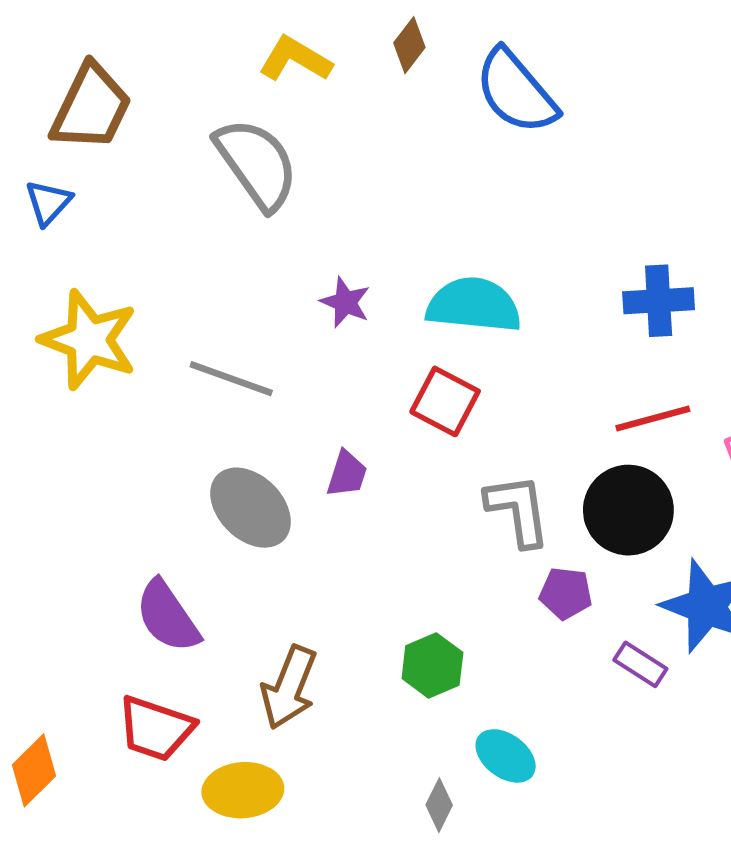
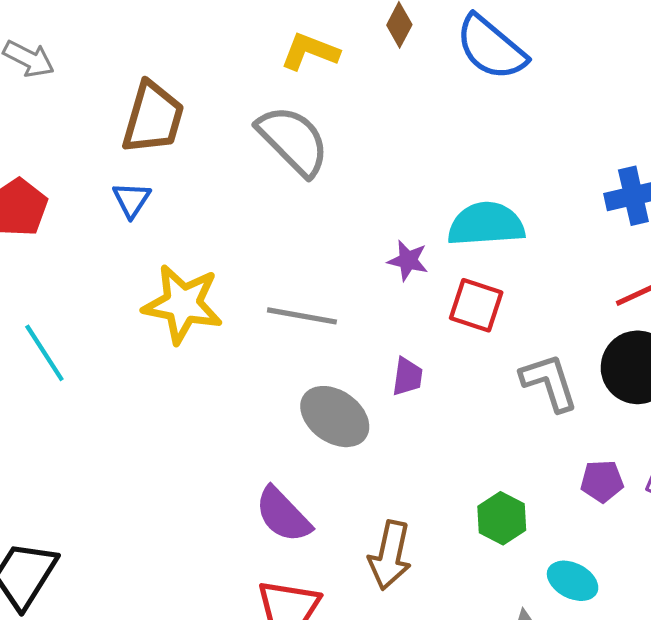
purple star: (345, 302) -> (408, 260), moved
purple pentagon: (566, 593) -> (602, 481), moved

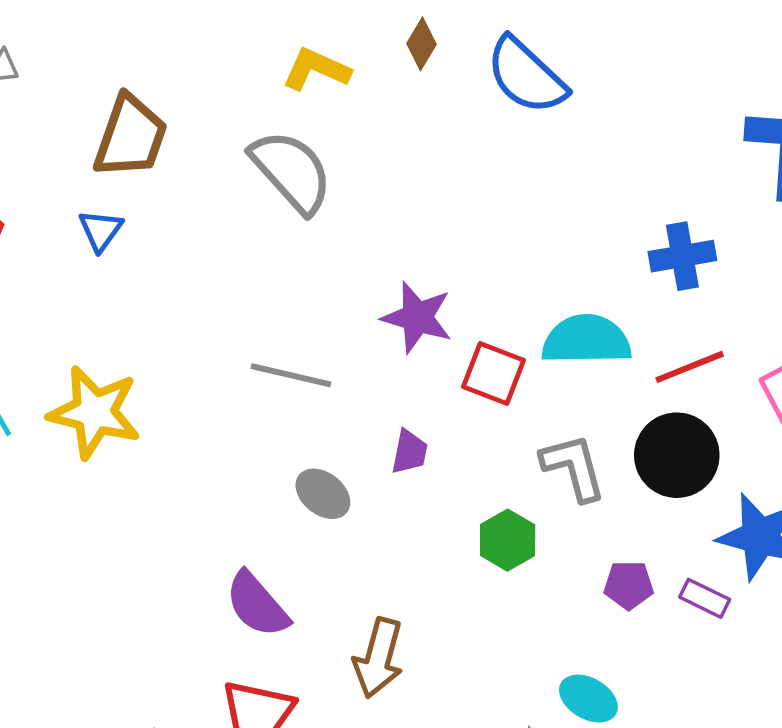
cyan semicircle: (486, 224) -> (586, 340), moved
purple star: (408, 260) -> (417, 317), size x1.5
yellow star: (183, 304) -> (95, 412), moved
gray ellipse: (335, 417) -> (323, 494), size x0.7
green hexagon: (502, 518) -> (508, 540), moved

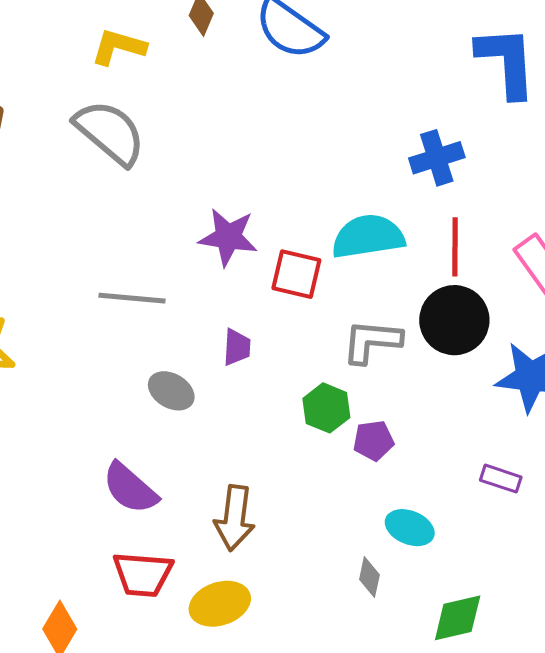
red line: (690, 367) -> (455, 247), turned -60
gray L-shape: (573, 467) -> (372, 341), turned -62
purple pentagon: (629, 585) -> (373, 440), moved
purple rectangle: (705, 598) -> (501, 479), moved

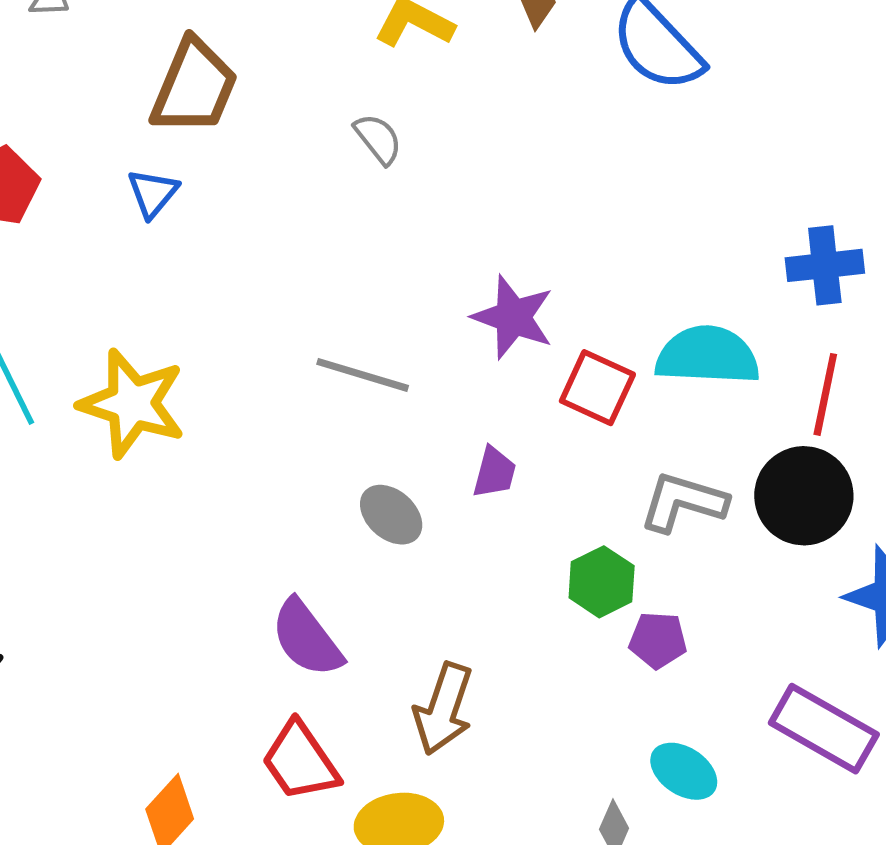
gray semicircle: (110, 133) -> (378, 139), size x0.5
purple rectangle: (501, 479) -> (824, 729), size x1.8
red trapezoid: (143, 574) -> (300, 761), turned 40

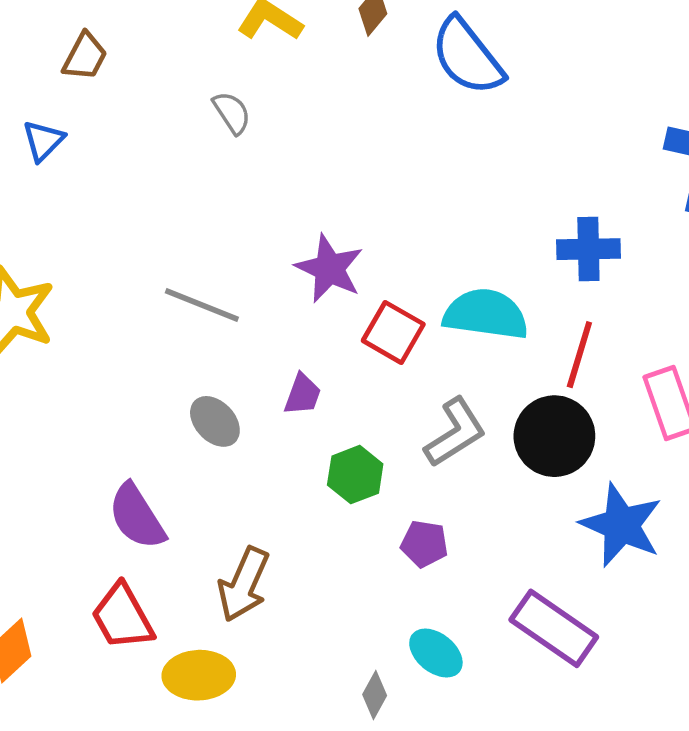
brown trapezoid: (194, 87) -> (85, 56), size x0.6
gray L-shape: (683, 502) -> (455, 433), turned 126
green hexagon: (602, 582) -> (355, 475), moved

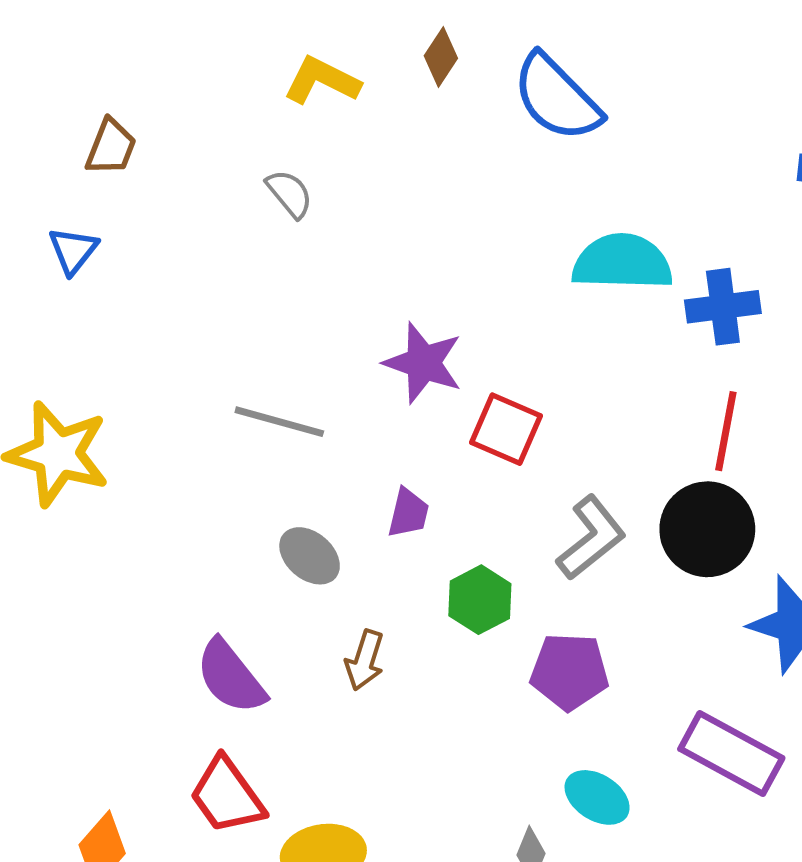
cyan semicircle: (486, 314) -> (622, 262), moved
purple pentagon: (424, 544) -> (569, 672), size x1.4
brown arrow: (244, 584) -> (365, 660), moved, size x0.7

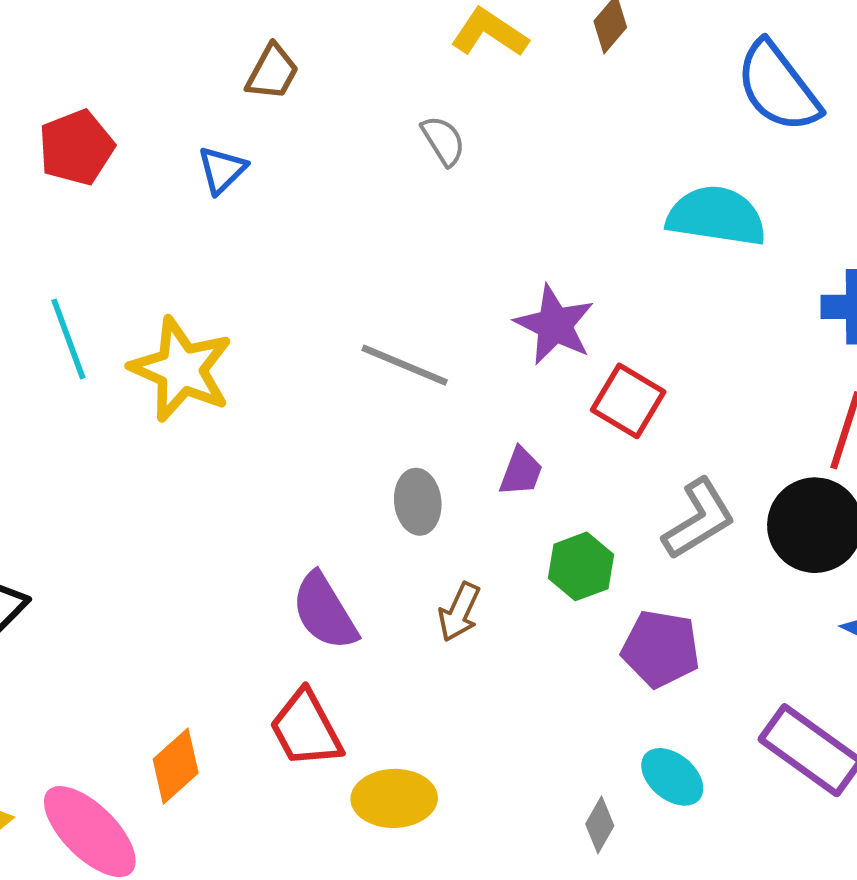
blue semicircle: (557, 98) -> (778, 87), moved
cyan semicircle: (622, 262) -> (716, 216), moved
gray ellipse: (310, 556) -> (418, 502), turned 36

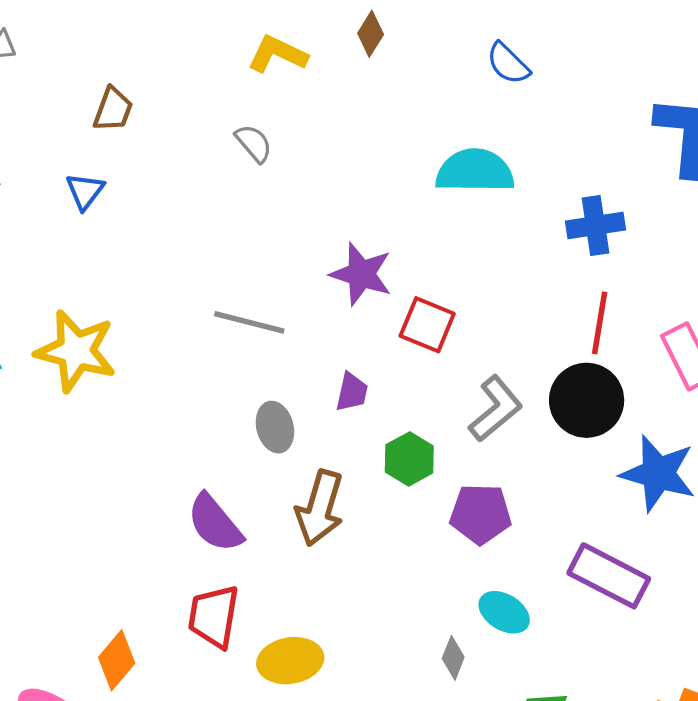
blue semicircle: (778, 87) -> (508, 63), size x0.6
brown arrow: (459, 612) -> (320, 508), size x1.6
red trapezoid: (306, 729) -> (214, 616), turned 46

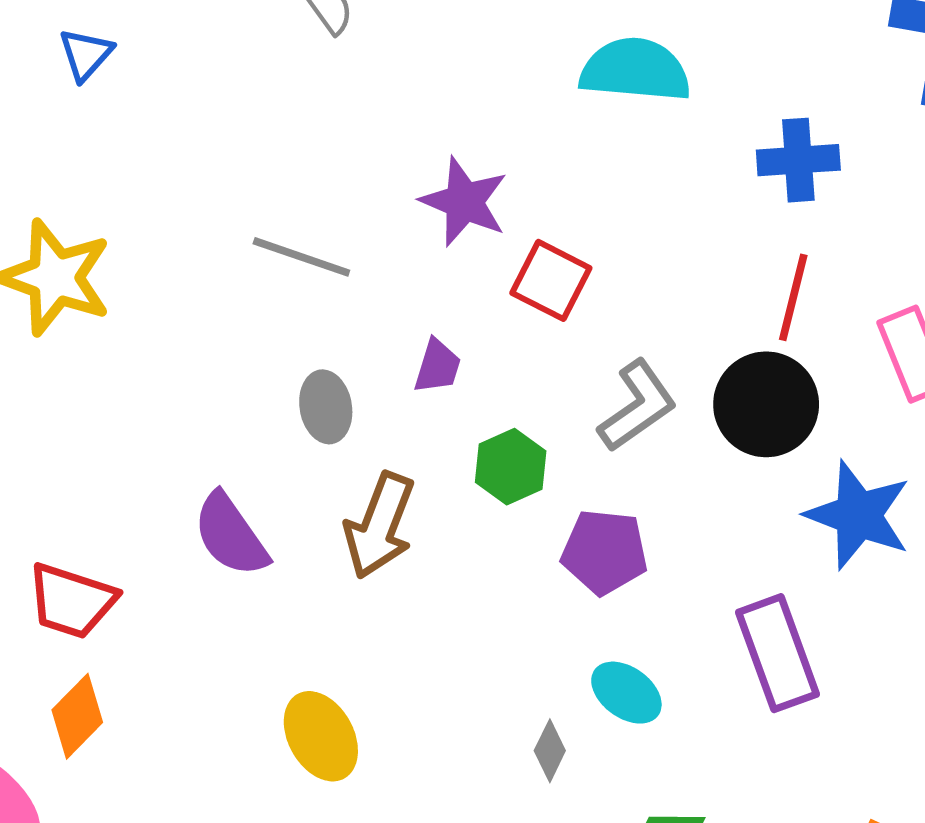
purple rectangle: (609, 576) -> (777, 653), turned 38
red trapezoid: (214, 616) -> (72, 601), moved, turned -86
yellow ellipse: (290, 661) -> (321, 736), turned 66

